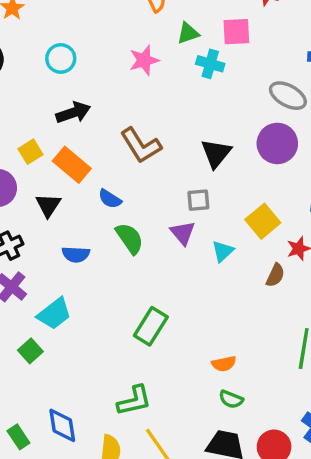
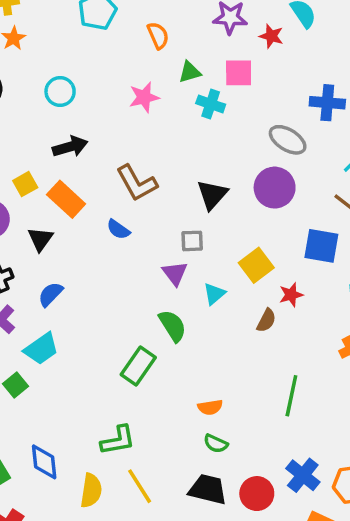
blue semicircle: (110, 199) -> (118, 229), moved
green semicircle: (130, 238) -> (173, 326), moved
blue semicircle: (76, 254) -> (50, 294), moved, turned 128

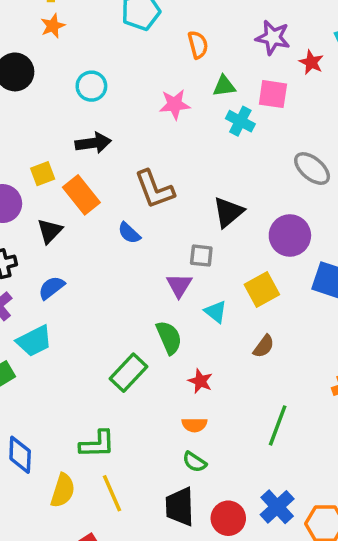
purple circle: (275, 188) -> (290, 235), moved
cyan triangle: (214, 294) -> (216, 312), turned -50
red star: (291, 295) -> (200, 381), moved, turned 30
black trapezoid: (208, 489) -> (180, 507), turned -114

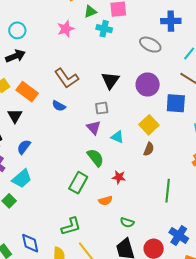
black arrow: (93, 143) -> (15, 56), moved
yellow square: (262, 290) -> (149, 125), moved
orange semicircle: (194, 425) -> (105, 201), moved

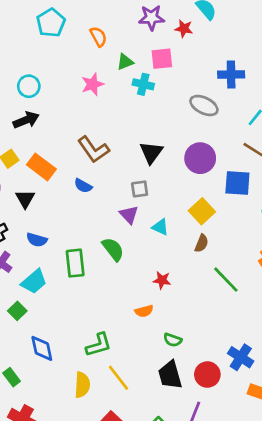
blue semicircle: (24, 147) -> (37, 240), turned -112
green semicircle: (95, 158) -> (113, 249), moved
green rectangle: (78, 183) -> (75, 263), moved, turned -35
green line: (168, 191) -> (226, 280), moved, turned -50
blue diamond: (30, 243) -> (42, 348), moved

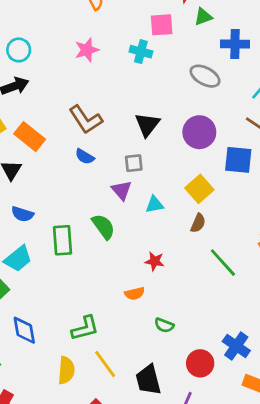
green triangle: (125, 62) -> (203, 17), moved
blue semicircle: (83, 186) -> (85, 157), moved
cyan triangle: (160, 227) -> (155, 205), turned -36
black trapezoid: (170, 375) -> (148, 380), moved

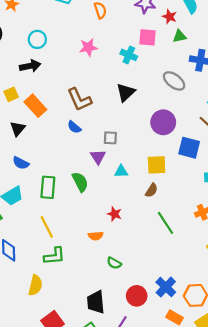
black triangle: (147, 125) -> (126, 92), moved
yellow square: (199, 189) -> (157, 165), turned 30
yellow line: (105, 364) -> (47, 227), moved

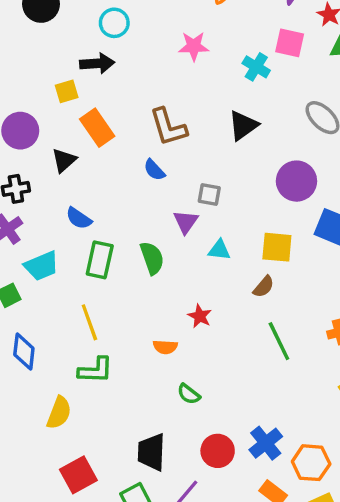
yellow square: (11, 94) -> (67, 91), moved
blue semicircle: (21, 163) -> (79, 218), moved

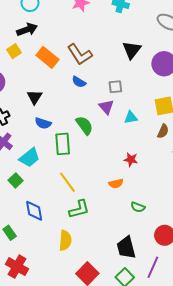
black triangle: (243, 125) -> (132, 50), moved
orange rectangle: (97, 128) -> (47, 57), moved
black triangle: (64, 160) -> (35, 97), moved
green semicircle: (152, 258) -> (84, 125), moved

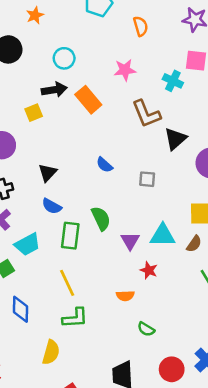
brown L-shape: (80, 54) -> (146, 114), moved
orange rectangle: (47, 57) -> (88, 100), moved
purple triangle: (106, 107) -> (130, 241), moved
cyan triangle: (131, 117) -> (163, 235), moved, size x1.5

